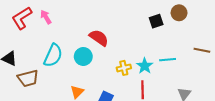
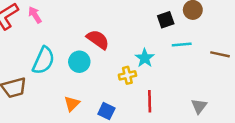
cyan line: (168, 60) -> (182, 44), moved
cyan star: (145, 66) -> (145, 58), moved

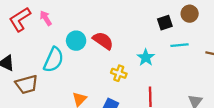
cyan circle: (79, 62) -> (76, 41), moved
yellow cross: (127, 75) -> (119, 73), moved, turned 32

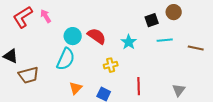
cyan star: (146, 57) -> (129, 42), moved
cyan semicircle: (54, 60) -> (66, 59), moved
yellow cross: (119, 73) -> (111, 65), turned -32

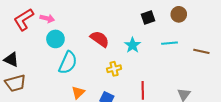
pink arrow: (46, 16) -> (47, 18), turned 136
black square: (152, 20) -> (148, 17), moved
cyan circle: (73, 36) -> (55, 39), moved
brown trapezoid: (29, 75) -> (15, 83), moved

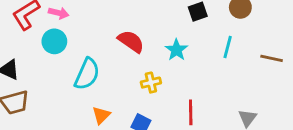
cyan circle: (55, 39) -> (54, 41), moved
cyan line: (170, 43) -> (228, 47), turned -70

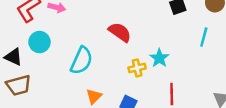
cyan circle: (54, 41) -> (39, 42), moved
cyan star: (176, 50) -> (159, 58), moved

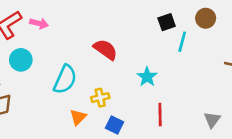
cyan line: (204, 37) -> (182, 42), moved
yellow cross: (137, 68) -> (100, 98), moved

